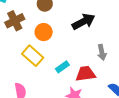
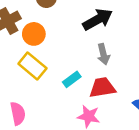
orange circle: (44, 32) -> (34, 34), moved
gray arrow: (102, 52) -> (103, 54), moved

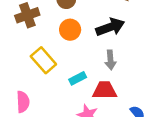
orange circle: (34, 34) -> (70, 30), moved

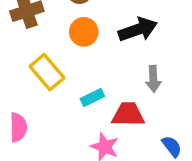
gray arrow: (110, 60) -> (153, 79), moved

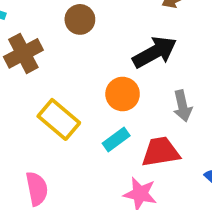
orange circle: (84, 32) -> (123, 94), moved

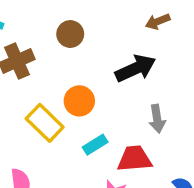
orange circle: (123, 94) -> (79, 101), moved

